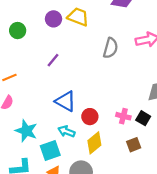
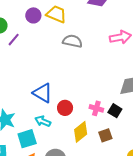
gray semicircle: (110, 48) -> (72, 41), moved, turned -96
purple line: (53, 60) -> (14, 40), moved
yellow diamond: (94, 143) -> (81, 132), moved

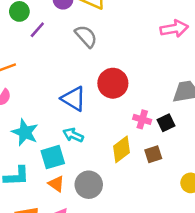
gray semicircle: (72, 41) -> (86, 36), moved, turned 36
red circle: (65, 108) -> (113, 83), moved, size x1.5
black square: (115, 111) -> (166, 123), turned 32

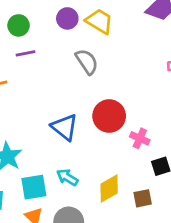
purple line: (37, 30) -> (25, 53), moved, turned 30
pink cross: (142, 119) -> (140, 138), moved
cyan arrow: (73, 135) -> (67, 177), moved

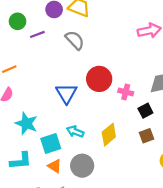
purple line: (25, 53) -> (37, 34), moved
blue triangle: (65, 127) -> (66, 93), turned 30
brown square: (143, 198) -> (146, 136), moved

